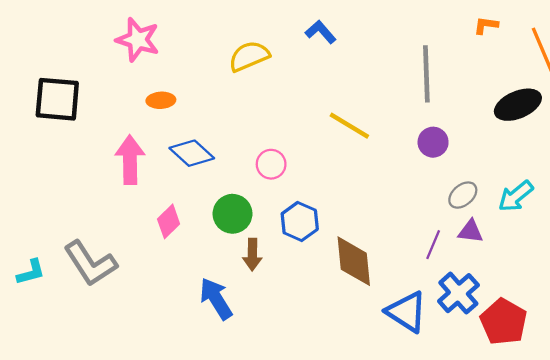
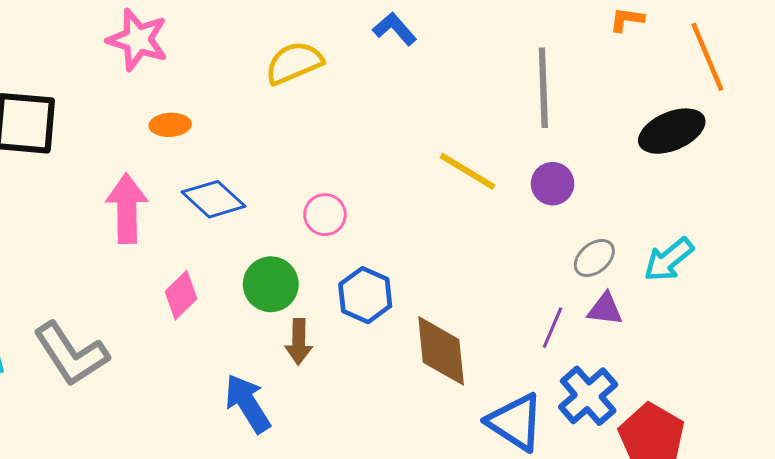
yellow line: (349, 126) -> (467, 171), moved

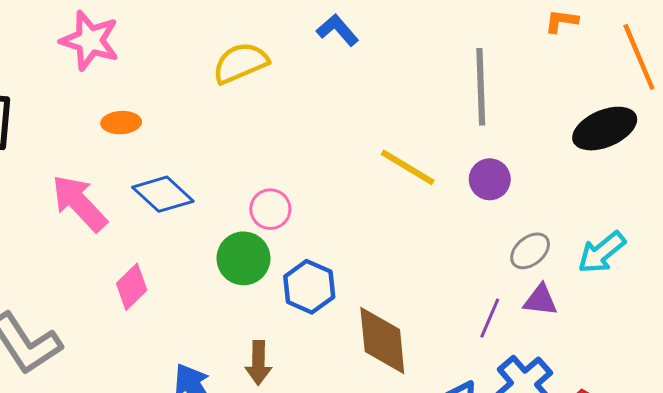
pink arrow: (127, 208) -> (79, 203), turned -42
green circle: (271, 284) -> (243, 258), moved
brown arrow: (299, 342) -> (258, 363), moved

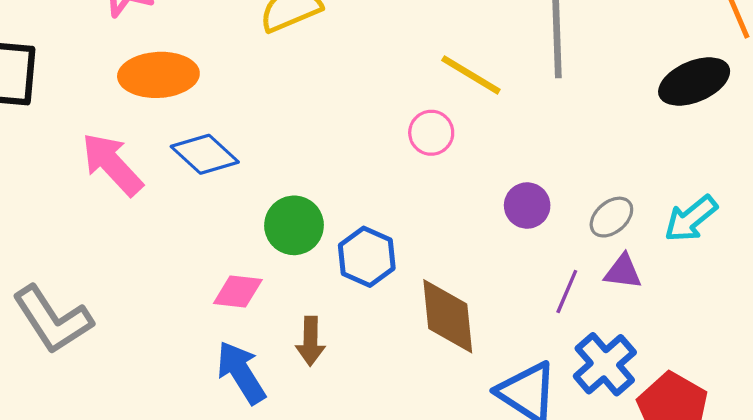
orange ellipse: (121, 123) -> (158, 75), size x1.8
yellow line: (408, 167) -> (471, 75), moved
purple circle: (490, 179) -> (527, 206), moved
pink circle: (270, 209) -> (431, 133), moved
pink diamond: (132, 287) -> (238, 291), moved, turned 51

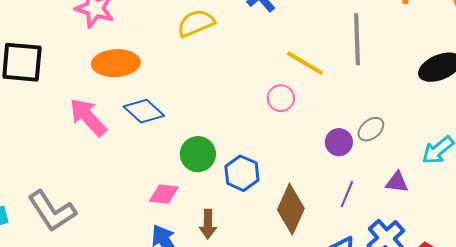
gray ellipse: (611, 217) -> (371, 129), moved
purple line: (567, 291) -> (347, 194), moved
brown diamond: (448, 316) -> (291, 209), turned 30

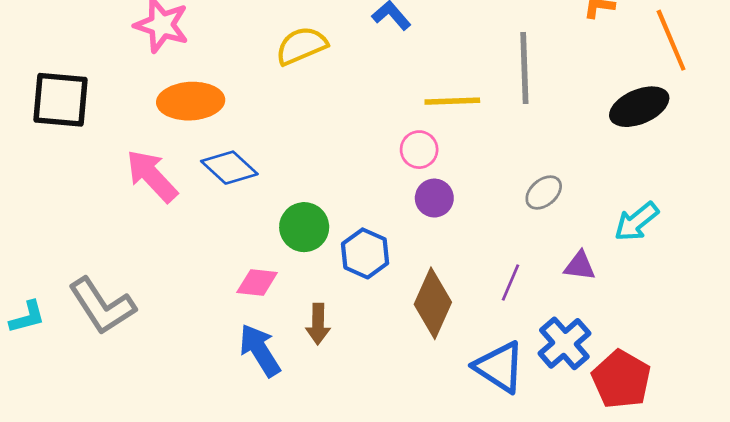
yellow line: (305, 63) -> (452, 101), turned -33
purple circle: (339, 142) -> (434, 198), moved

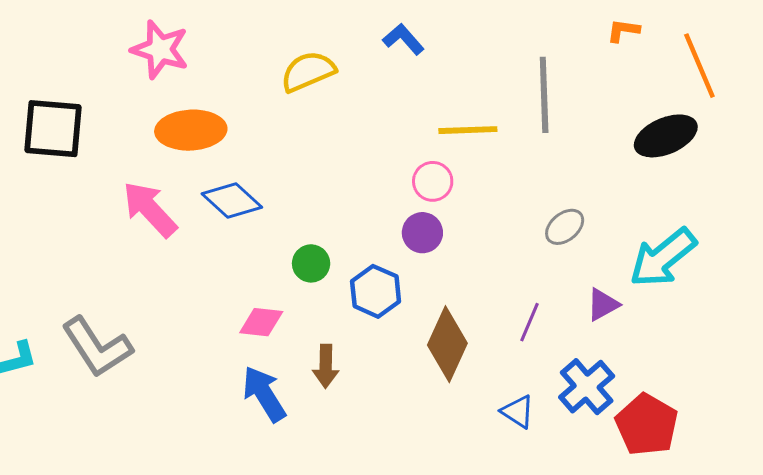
purple circle: (434, 198) -> (422, 233), moved
cyan arrow: (636, 222) -> (663, 258), size x1.4
green circle: (304, 227) -> (311, 263), size x0.7
purple triangle: (580, 266) -> (603, 305), turned -36
blue triangle: (499, 367) -> (518, 412), size x0.6

